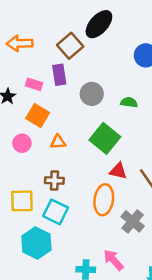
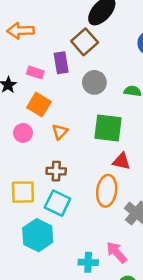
brown square: (70, 46) -> (85, 42), moved
green square: (105, 138) -> (108, 128), turned -32
orange triangle: (58, 142) -> (60, 132), turned -42

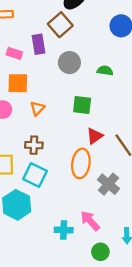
orange square: (39, 105) -> (18, 83), turned -30
green square: (108, 128) -> (82, 105), size x0.7
red triangle: (121, 161) -> (95, 136), turned -48

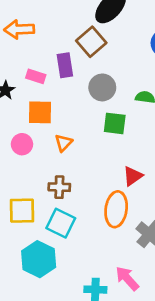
green square: (82, 105) -> (115, 123), moved

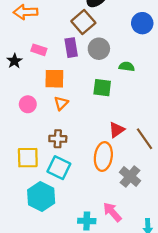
purple rectangle: (65, 65) -> (71, 48), moved
gray circle: (102, 87) -> (99, 49), moved
orange square: (40, 112) -> (54, 79), moved

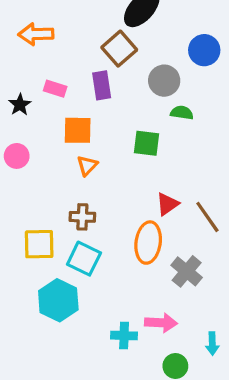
gray circle: (99, 49) -> (164, 81), moved
pink circle: (28, 104) -> (17, 156), moved
pink arrow: (112, 212) -> (161, 323), turned 135

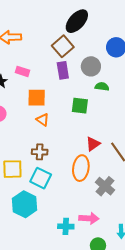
purple rectangle: (102, 85) -> (63, 70), moved
orange triangle: (87, 166) -> (43, 120), turned -40

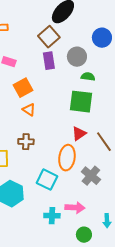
orange square: (37, 98) -> (23, 88), turned -30
green square: (80, 106) -> (81, 102), moved, size x1.4
cyan square: (41, 178) -> (47, 180), moved

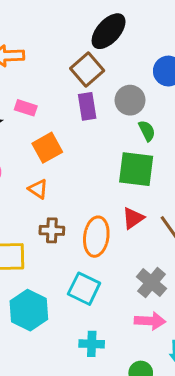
green semicircle: (88, 77) -> (147, 131), turned 56
orange triangle: (29, 110) -> (38, 189), moved
orange ellipse: (67, 158) -> (96, 237), moved
pink arrow: (75, 208) -> (150, 321), moved

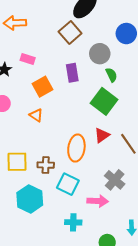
purple rectangle: (87, 106) -> (72, 73), moved
green square: (136, 169) -> (104, 101), turned 30
brown cross: (52, 230) -> (46, 165), moved
pink arrow: (150, 321) -> (98, 201), moved

